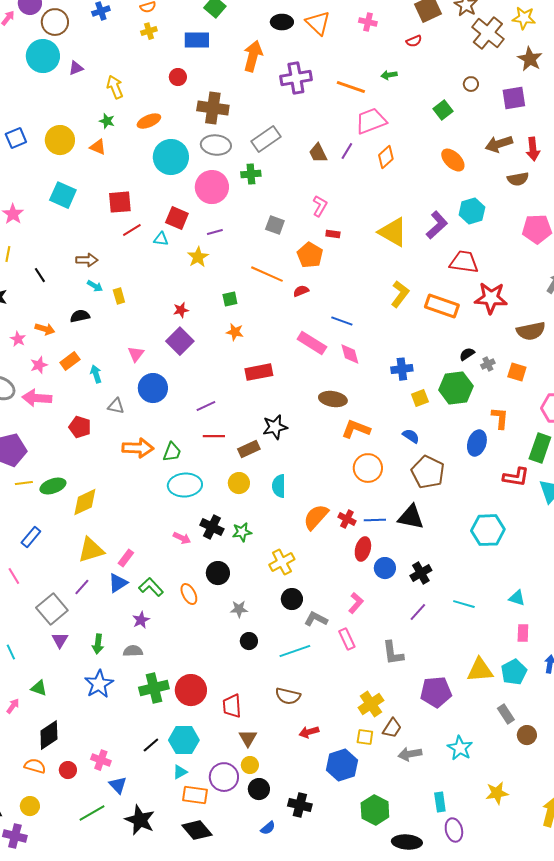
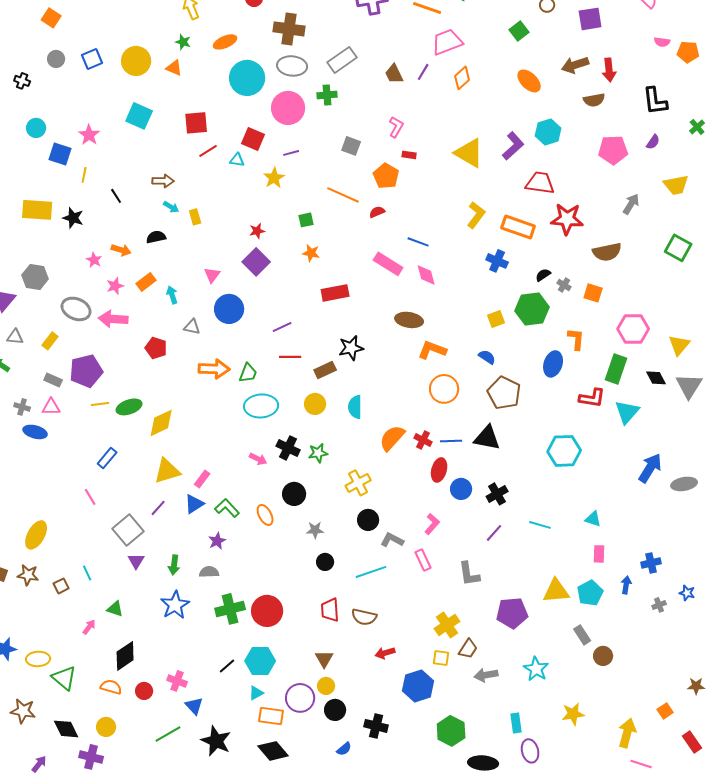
gray cross: (488, 364) -> (564, 285), turned -32
blue cross: (402, 369) -> (497, 261), moved, turned 30
red trapezoid: (232, 706) -> (330, 610), moved

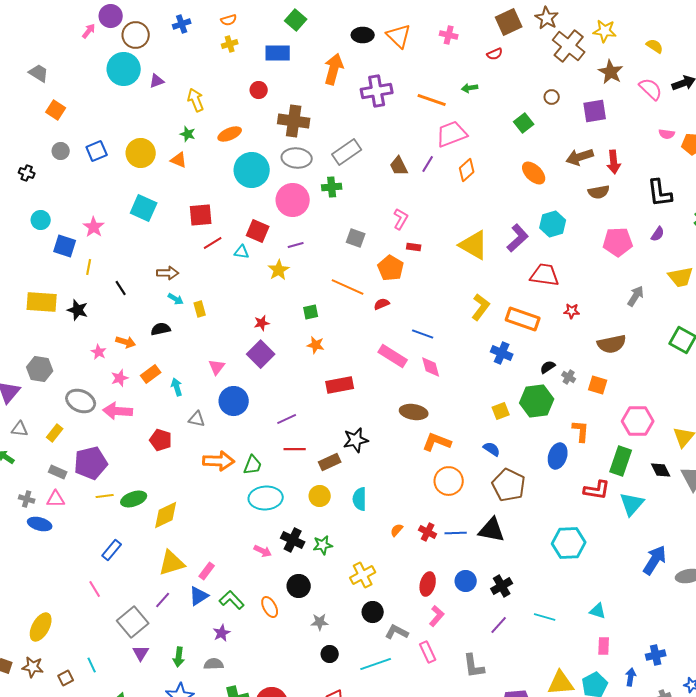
red star: (567, 219) -> (572, 311), size x0.5
orange semicircle: (392, 438) -> (397, 530), size x0.5
red ellipse: (439, 470) -> (428, 584), moved

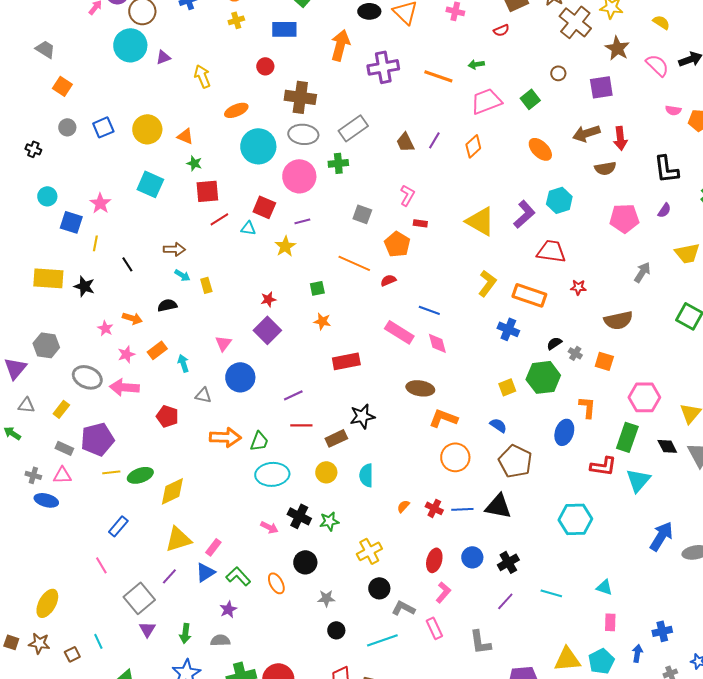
green star: (188, 134) -> (194, 163), moved
pink trapezoid: (452, 134) -> (486, 101), moved

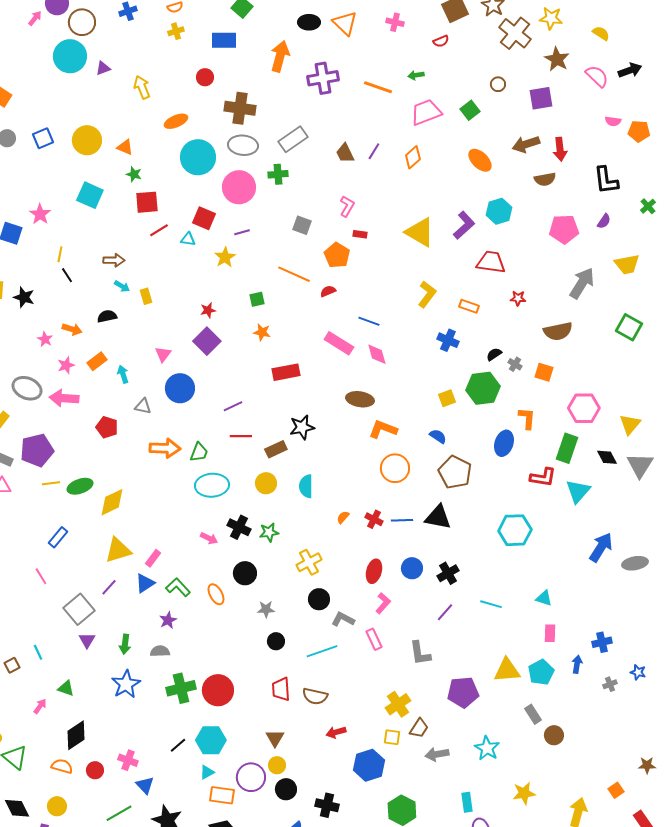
yellow line: (95, 243) -> (60, 254), moved
gray arrow: (642, 272) -> (582, 283), size x1.5
orange rectangle: (529, 295) -> (469, 306), size x0.6

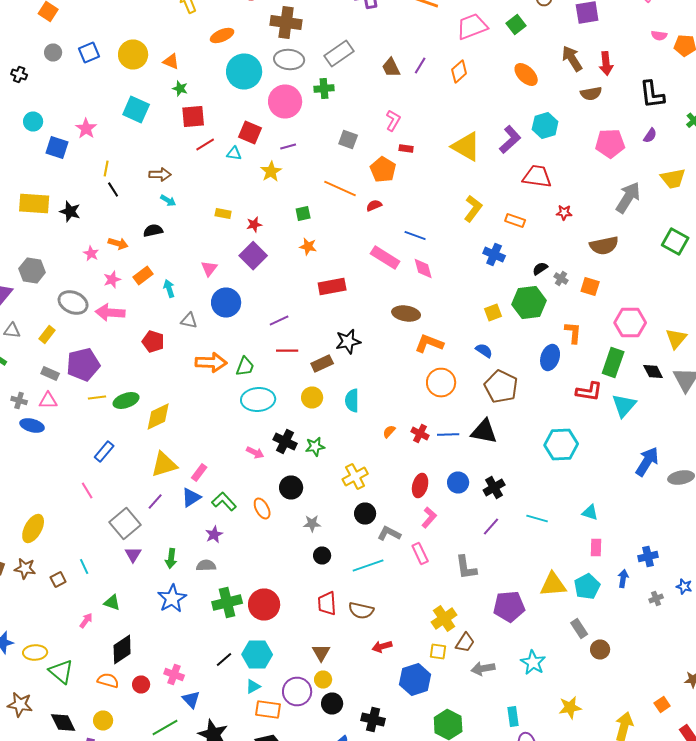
brown arrow: (526, 144) -> (572, 58), turned 76
yellow rectangle: (146, 296) -> (223, 214), moved, turned -63

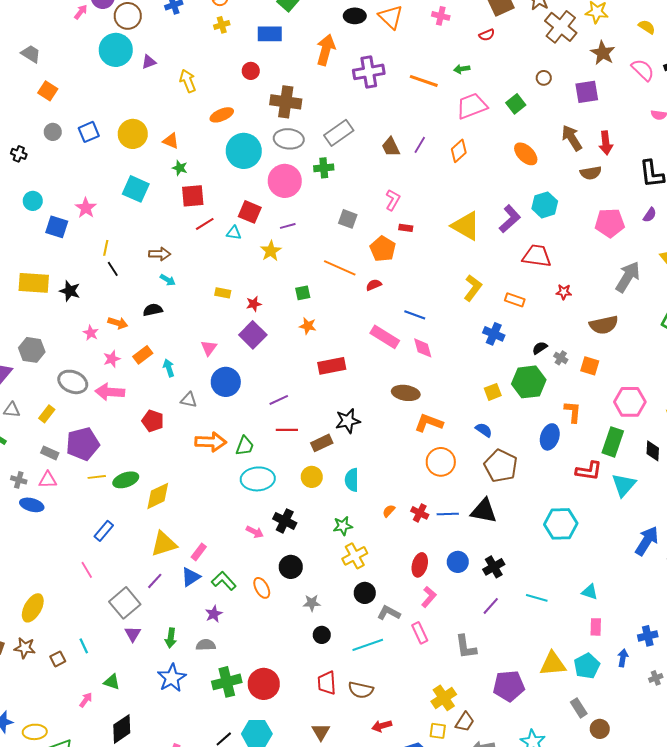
black diamond: (653, 372) -> (653, 451), turned 30
green star: (315, 446) -> (343, 526), moved

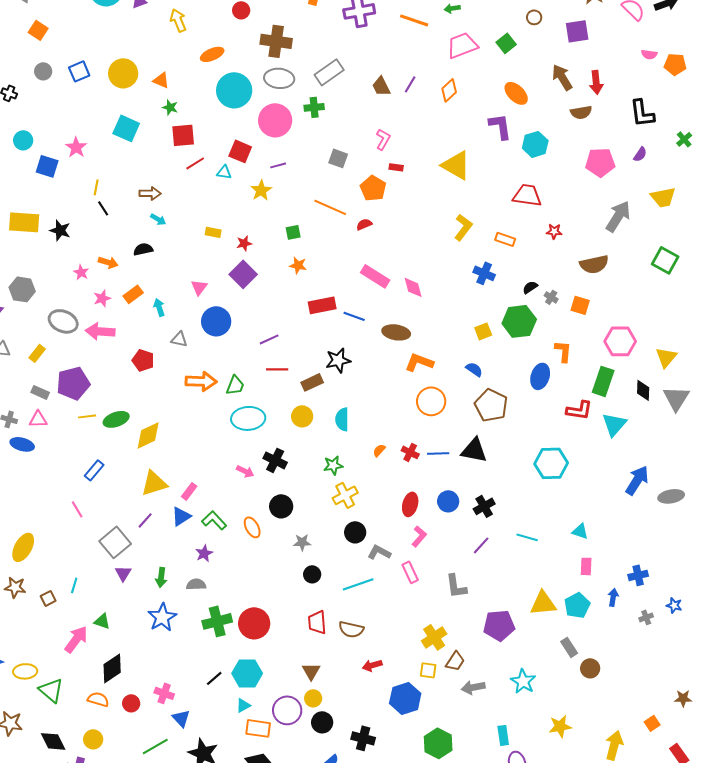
purple L-shape: (510, 219) -> (500, 126), moved, turned -56
blue line: (415, 315) -> (354, 316), moved
cyan line: (84, 646) -> (74, 585), turned 42
pink arrow: (86, 700) -> (76, 639), size x1.8

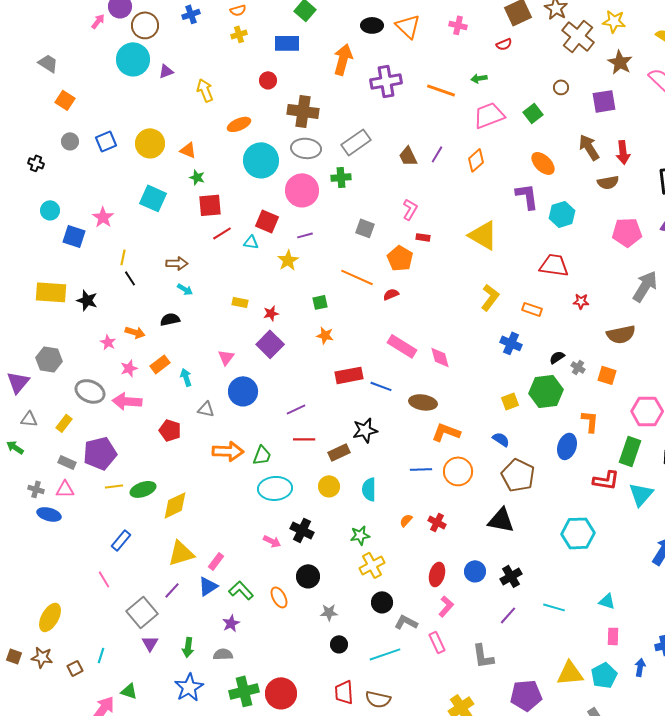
blue line: (438, 453) -> (421, 469), moved

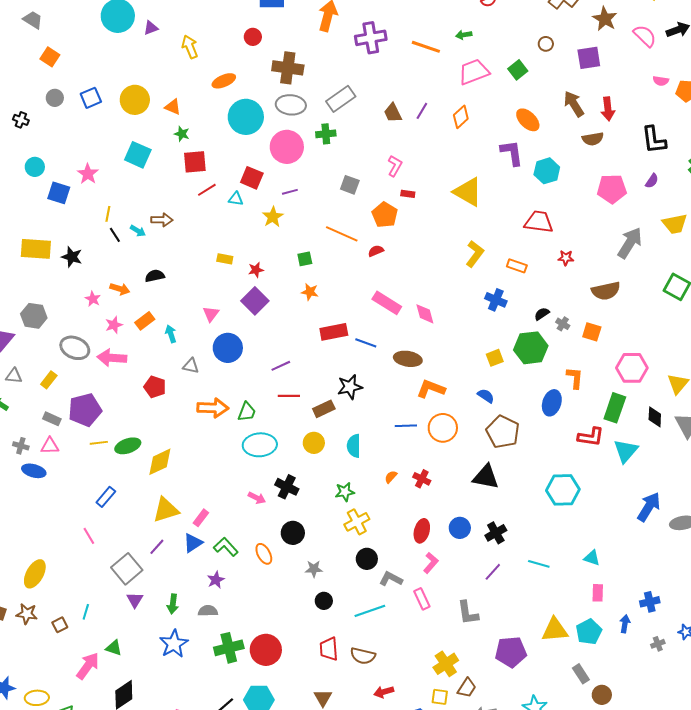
cyan arrow: (185, 289) -> (138, 231), moved

